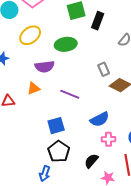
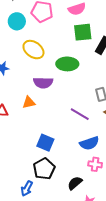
yellow ellipse: (30, 35) -> (33, 50), turned 65
purple line: (70, 94) -> (80, 114), moved
blue square: (56, 126) -> (45, 143), turned 30

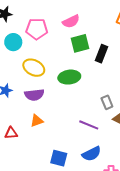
purple semicircle: (43, 83) -> (34, 95), moved
blue semicircle: (89, 143) -> (92, 154), moved

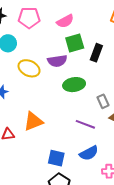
pink pentagon: (37, 29) -> (29, 18), moved
green ellipse: (69, 77) -> (74, 85), moved
purple semicircle: (34, 95) -> (57, 61), moved
orange triangle: (37, 121) -> (33, 121), size x1.5

